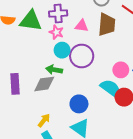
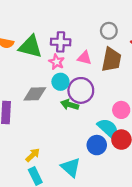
green arrow: (54, 70) -> (70, 105), moved
gray diamond: (44, 84) -> (35, 94), moved
blue circle: (79, 104) -> (97, 145), moved

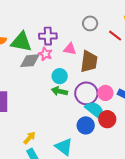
brown trapezoid: (111, 60) -> (89, 61), moved
cyan circle: (60, 82) -> (60, 76), moved
purple circle: (81, 90) -> (86, 93), moved
gray diamond: (35, 94) -> (30, 61), moved

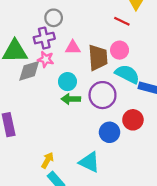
gray circle: (90, 23) -> (54, 18), moved
pink circle: (105, 93) -> (120, 50), moved
cyan semicircle: (95, 110) -> (127, 74), moved

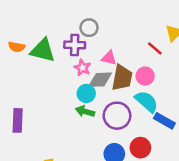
pink triangle: (73, 48) -> (109, 58), moved
pink star: (46, 59) -> (82, 68), moved
gray diamond: (29, 71) -> (100, 80), moved

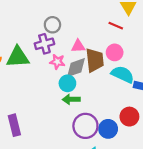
purple circle: (117, 116) -> (85, 126), moved

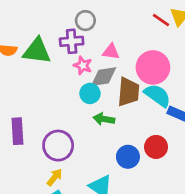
red line: (116, 26) -> (161, 20), moved
pink circle: (115, 52) -> (153, 67), size x1.6
brown trapezoid: (95, 60) -> (128, 92), moved
green arrow: (71, 99) -> (104, 119), moved
purple circle: (85, 126) -> (58, 146), moved

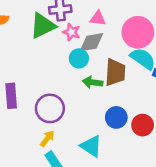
green triangle: (37, 51) -> (43, 26), moved, turned -32
brown trapezoid: (128, 92) -> (115, 72), moved
red circle: (156, 147) -> (143, 125), moved

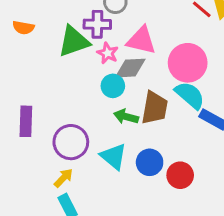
pink triangle: (98, 18) -> (141, 40), size x1.5
cyan triangle: (91, 146) -> (114, 156), moved

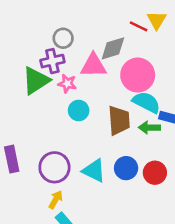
gray diamond: (130, 68) -> (113, 48), moved
green arrow: (126, 117) -> (149, 128), moved

